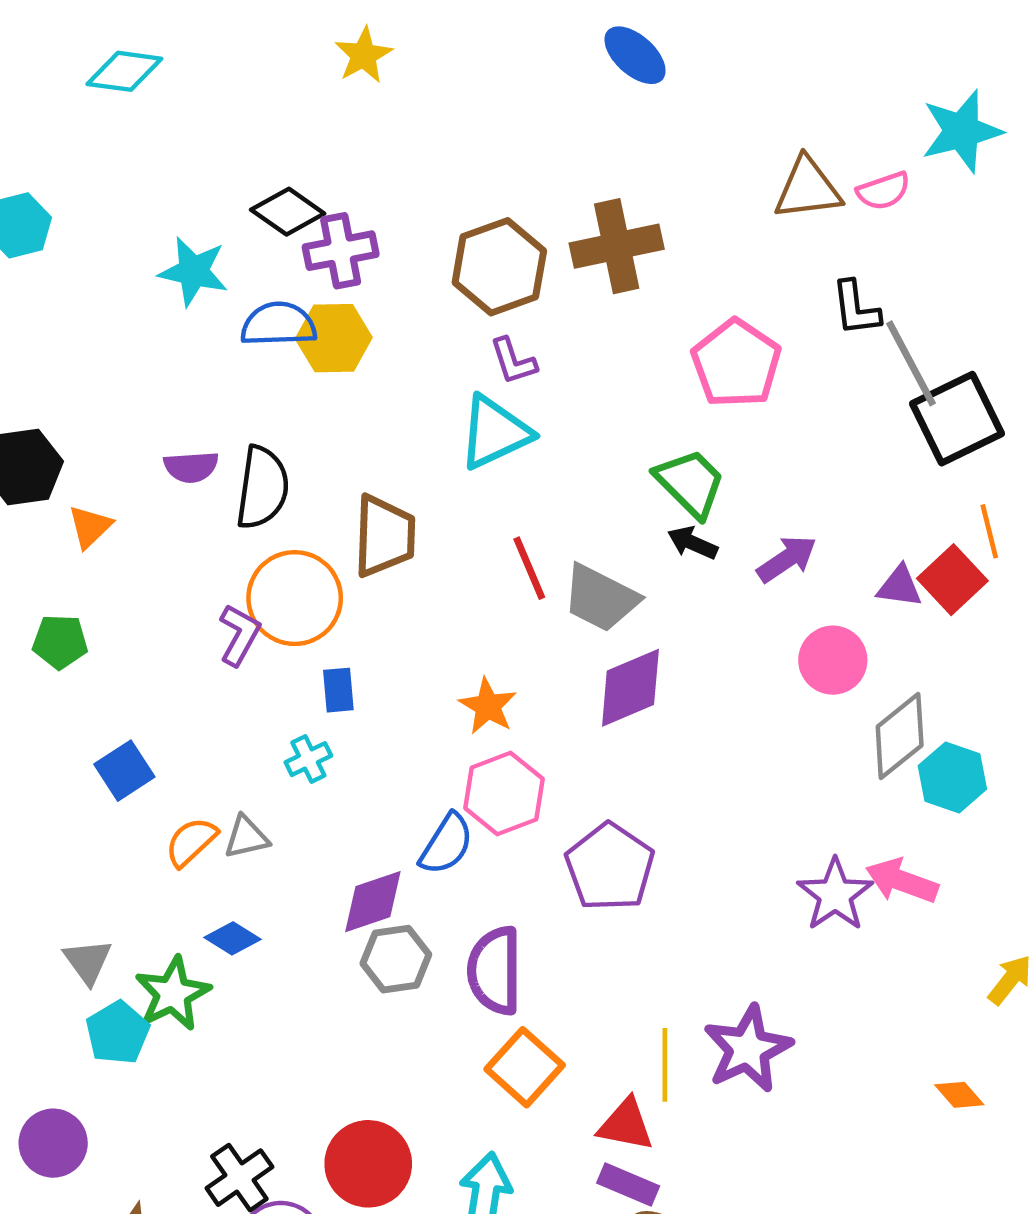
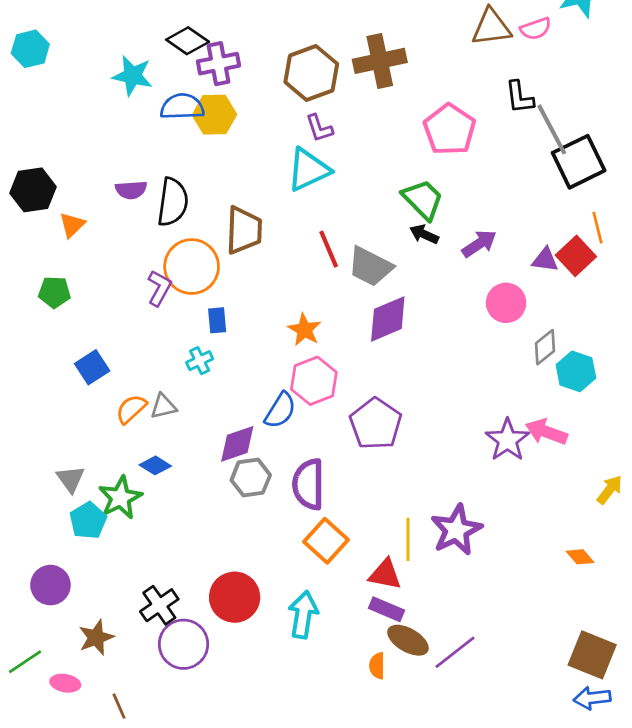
gray diamond: (900, 736) -> (545, 347), size x0.7

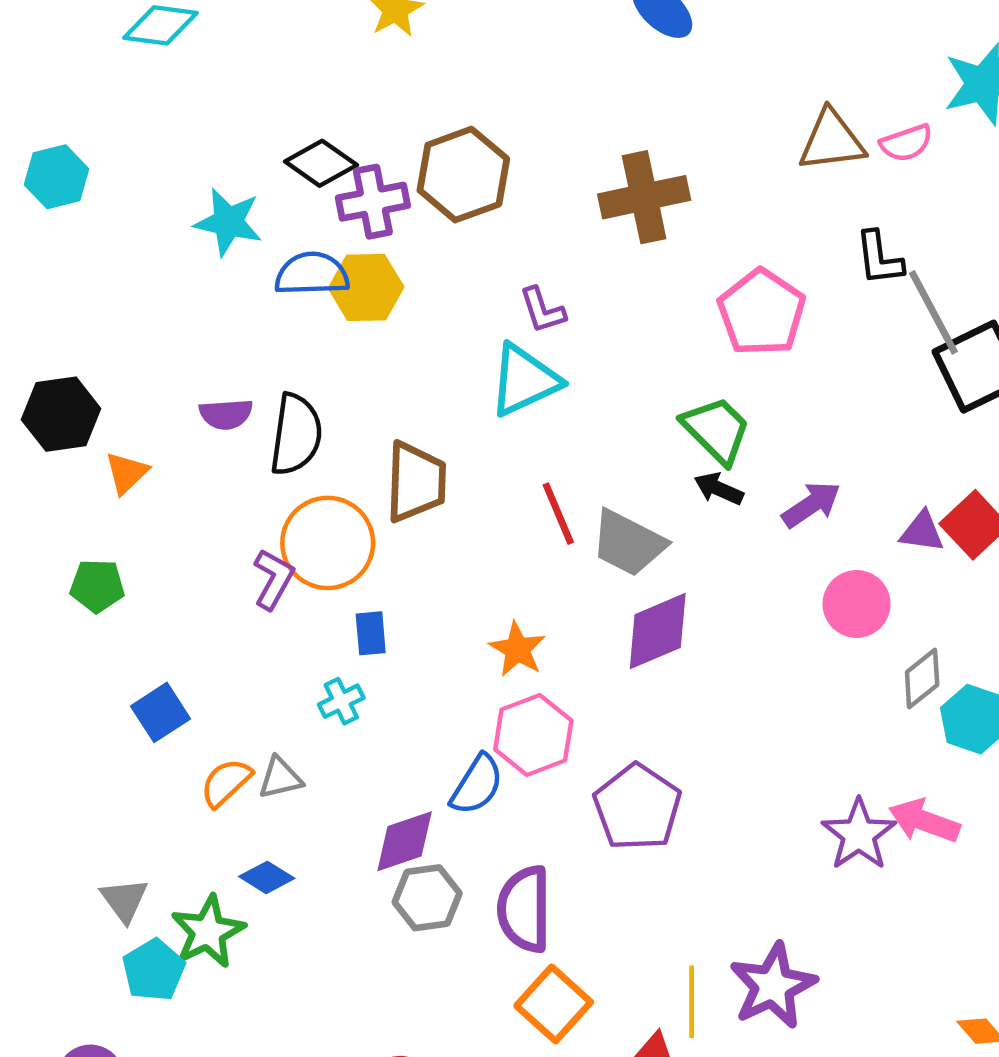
brown hexagon: (311, 73) -> (463, 175), moved

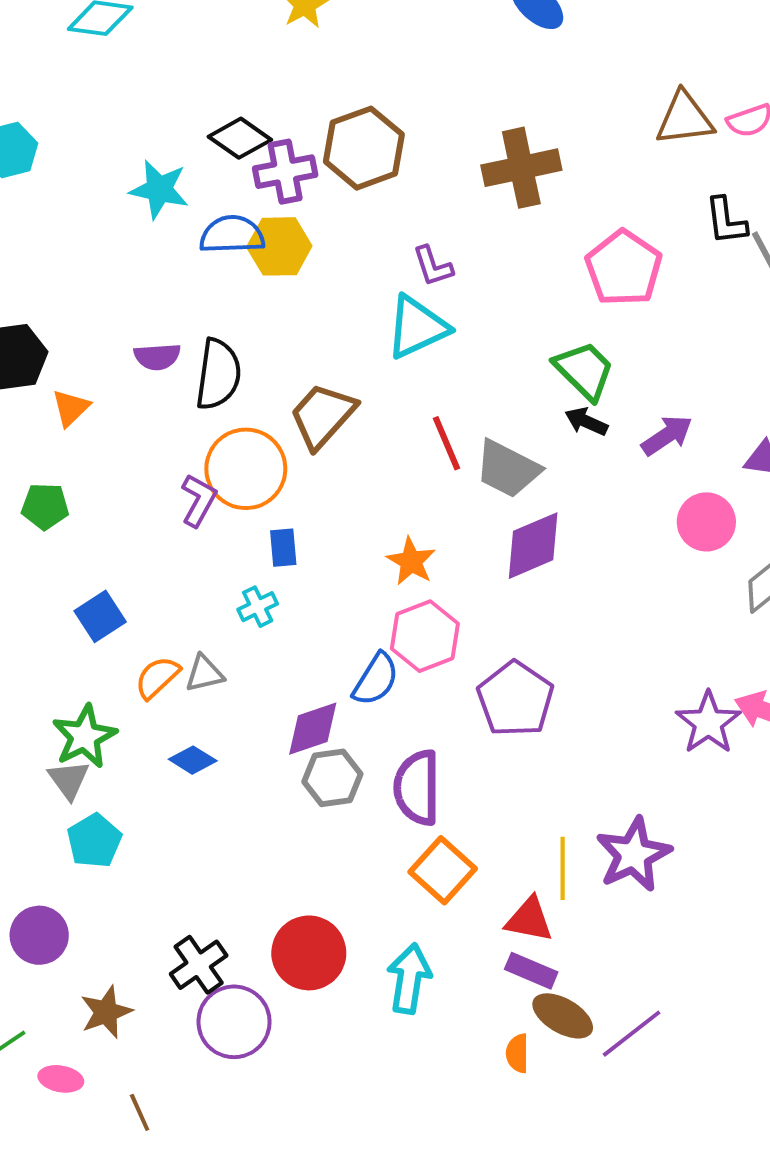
brown trapezoid: (416, 482) -> (323, 416), turned -140
green star: (208, 932) -> (84, 736), moved

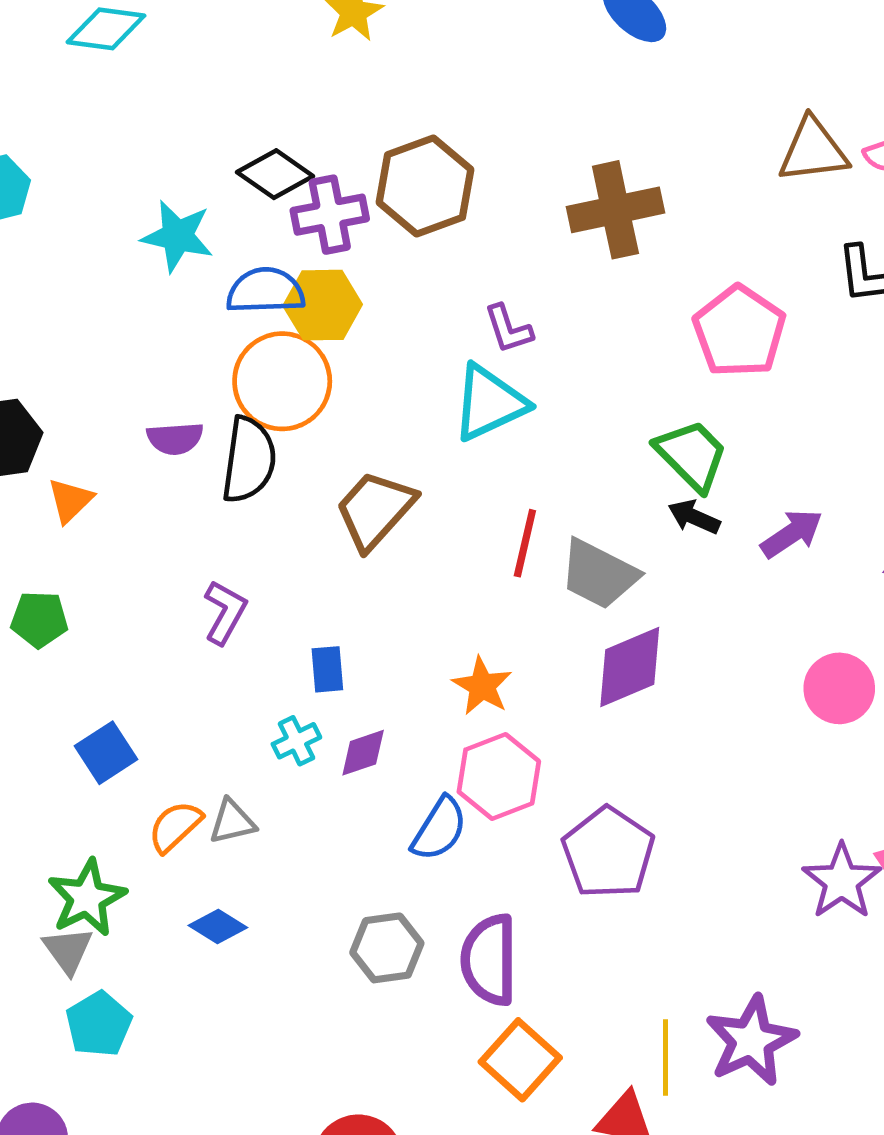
red line: (447, 443) -> (525, 543), turned 36
orange circle: (246, 469) -> (282, 381), moved
pink circle: (706, 522) -> (839, 688), moved
purple diamond: (313, 729) -> (363, 753), moved, size x0.7

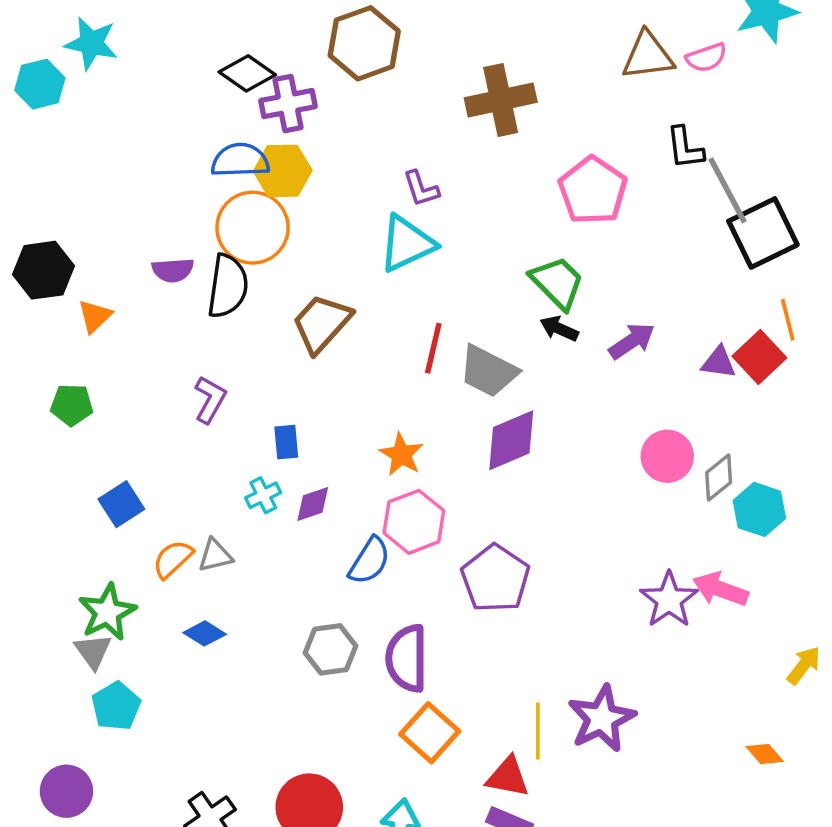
brown hexagon: (425, 186) -> (364, 43), moved
cyan star: (177, 236) -> (91, 43), moved

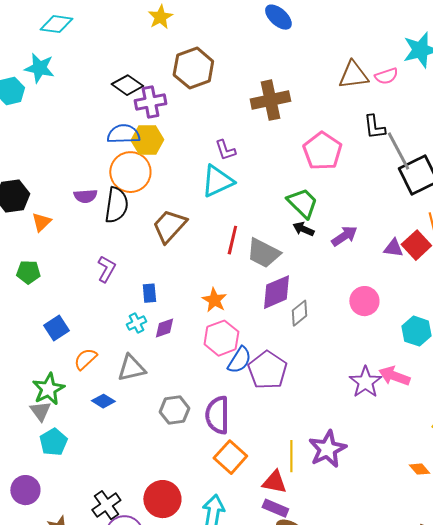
gray diamond: (719, 478) -> (299, 313), moved
gray triangle: (215, 555) -> (131, 368), moved, size x1.4
blue semicircle: (370, 561) -> (239, 360), moved

